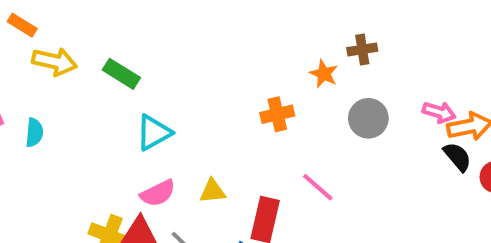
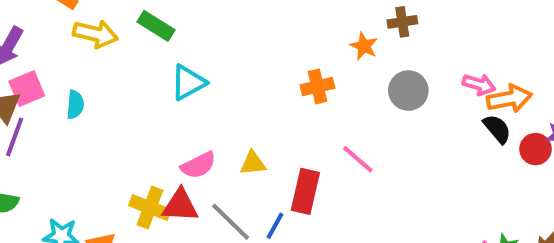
green rectangle: (121, 74) -> (156, 26), moved
cyan triangle: (154, 132) -> (188, 82), moved

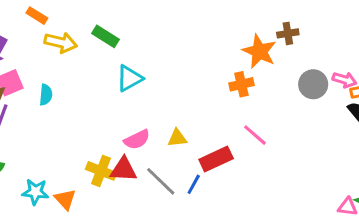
orange star: (364, 46) -> (259, 51), size x1.6
orange cross: (317, 86) -> (241, 84), moved
gray circle: (408, 91) -> (313, 84), moved
red rectangle: (305, 191) -> (216, 159), turned 52

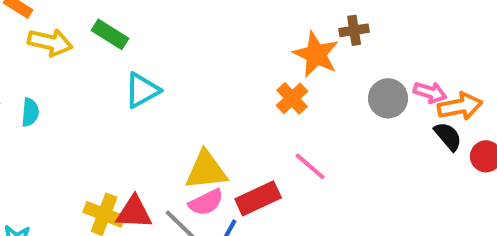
orange cross: (241, 84) -> (292, 98), turned -30
yellow triangle: (177, 138) -> (206, 170), size x1.6
pink semicircle: (137, 140) -> (206, 202), moved

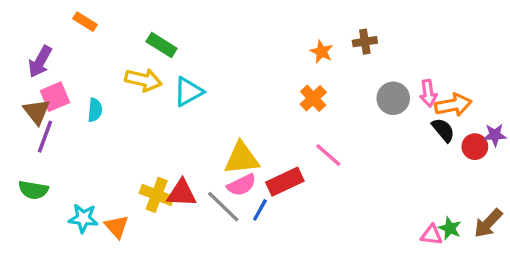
yellow arrow: (50, 42) -> (143, 80), moved
orange star: (316, 54) -> (322, 52), moved, size x0.6
pink arrow: (430, 92) -> (428, 93), turned 65

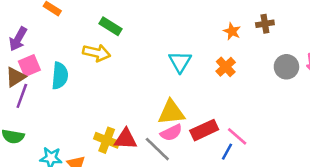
cyan triangle: (188, 92) -> (180, 62), moved, turned -30
cyan semicircle: (95, 110) -> (60, 76), size x1.5
brown triangle: (37, 112) -> (15, 77), turned 35
pink line: (328, 155) -> (237, 136), moved
blue line: (260, 210) -> (227, 152), moved

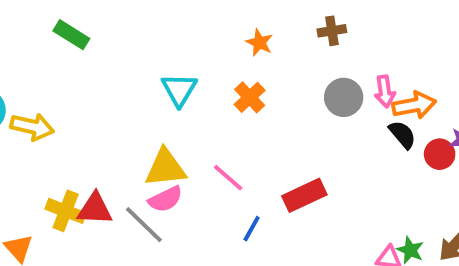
brown cross: (265, 24) -> (332, 31), moved
yellow arrow: (97, 53) -> (32, 127), moved
red rectangle: (204, 130) -> (304, 195), moved
pink line: (237, 136) -> (228, 178), moved

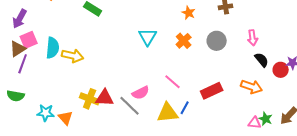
gray circle: (344, 97) -> (217, 41), moved
orange arrow: (414, 105) -> (252, 87), moved, turned 30
yellow triangle: (165, 168) -> (168, 113), moved

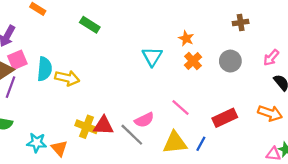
orange star: (189, 13) -> (186, 38), moved
pink arrow: (253, 38) -> (271, 58), turned 49
blue line: (185, 108) -> (201, 144), moved

